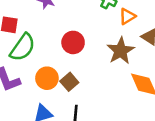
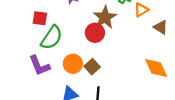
brown star: (121, 51) -> (105, 17), moved

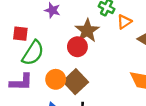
purple L-shape: (39, 65) -> (21, 82), turned -65
brown square: (92, 67) -> (76, 82), size x1.5

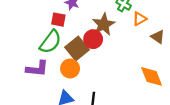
red square: (20, 34) -> (58, 20), moved
brown square: (76, 82) -> (77, 48), moved

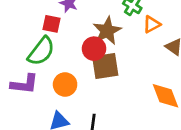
brown square: (77, 48) -> (105, 66), moved, turned 30

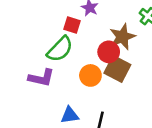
brown square: (105, 66) -> (117, 69), turned 30
orange circle: (65, 85) -> (90, 75), moved

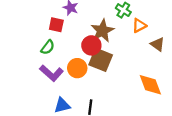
green semicircle: (60, 49) -> (48, 47), size x0.6
purple L-shape: (41, 78) -> (52, 73), moved, turned 35

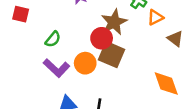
red square: (56, 25) -> (21, 14), moved

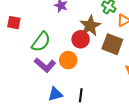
green semicircle: (53, 39) -> (41, 42), size x1.5
brown square: (111, 55) -> (112, 44), moved

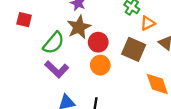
brown star: (90, 26) -> (79, 27), moved
orange circle: (68, 60) -> (100, 65), moved

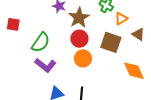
brown star: (79, 27) -> (79, 18), moved

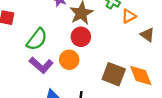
brown square: (111, 42) -> (114, 74), moved
orange circle: (83, 58) -> (69, 60), moved

